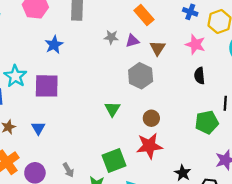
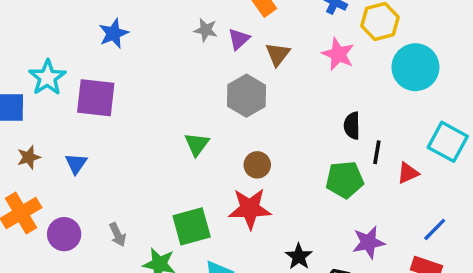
purple triangle: (132, 41) -> (239, 39), turned -32
black semicircle: (199, 76) -> (352, 126), moved

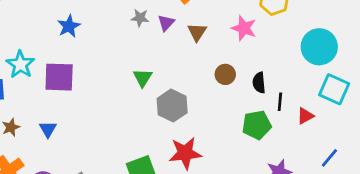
cyan circle: (415, 67) -> (319, 47), moved
gray hexagon: (246, 96) -> (172, 106), moved
green triangle: (197, 144) -> (143, 78), moved
brown circle: (257, 165) -> (225, 74), moved

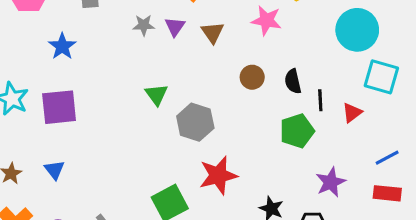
blue line: (329, 158) -> (387, 158), turned 30

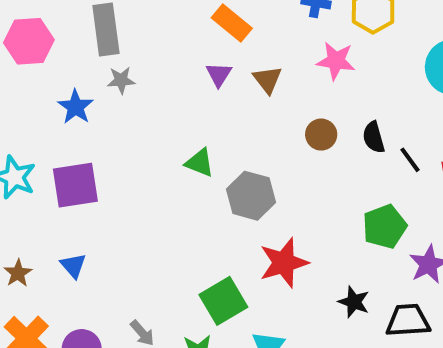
gray star: (144, 25) -> (121, 80), moved
green triangle: (157, 95) -> (200, 163), turned -30
black line: (320, 100) -> (410, 160), turned -30
green pentagon: (297, 131) -> (385, 227), moved

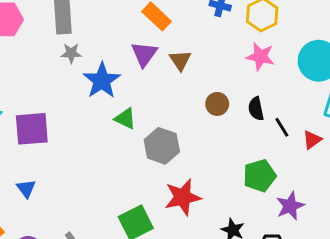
pink star: (336, 61) -> (260, 57), moved
purple triangle: (219, 74) -> (144, 54), size x1.4
blue star: (76, 107) -> (102, 81), moved, size x1.4

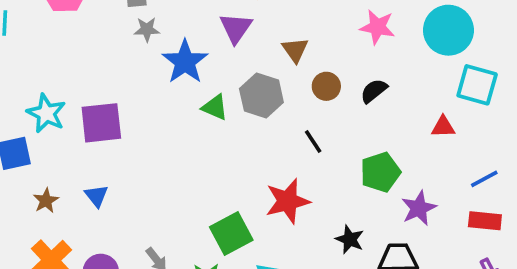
brown triangle: (180, 60) -> (295, 50), moved
black semicircle: (256, 109) -> (374, 91), turned 65
black line: (282, 127) -> (313, 142), moved
red triangle: (312, 140) -> (443, 127), turned 36
gray hexagon: (162, 146) -> (261, 95), moved

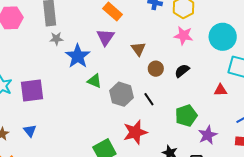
gray hexagon: (261, 95) -> (121, 94), moved

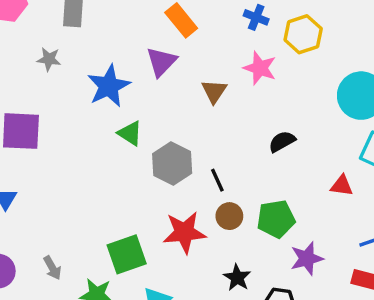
pink star: (183, 36) -> (260, 68), moved
gray star: (56, 39) -> (49, 59), moved
brown circle: (156, 69) -> (229, 216), moved

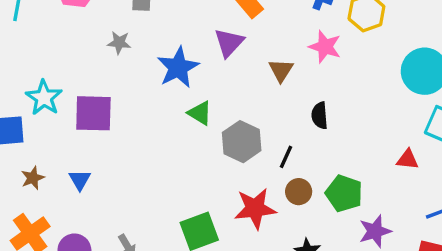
black semicircle: (282, 141) -> (320, 116), moved, turned -64
black line: (217, 180) -> (286, 157), turned 50
green pentagon: (276, 219) -> (344, 193), turned 30

